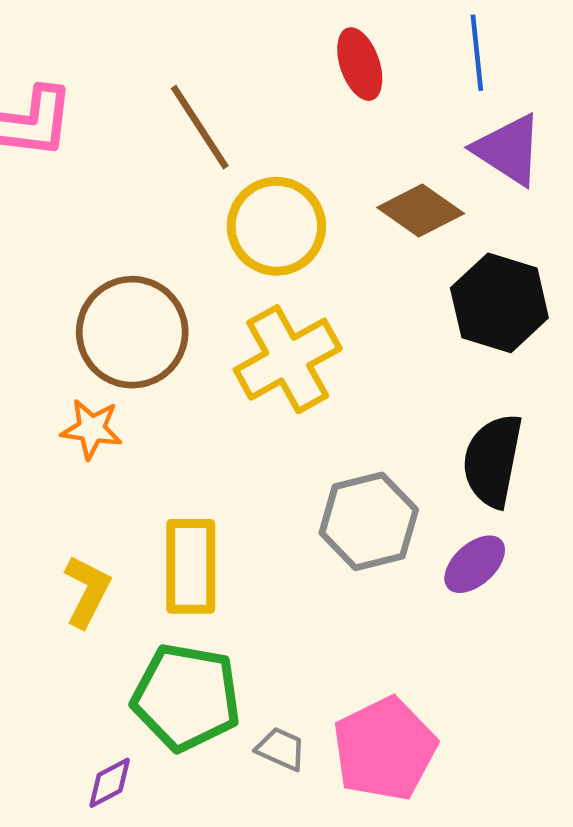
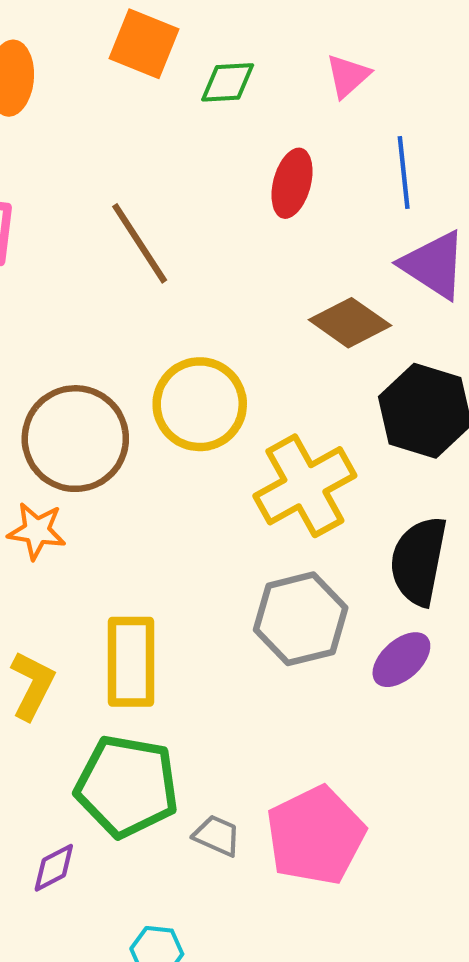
red ellipse: (360, 64) -> (292, 183), turned 34
yellow circle: (276, 226) -> (200, 404), moved
yellow cross: (288, 359) -> (305, 486), moved

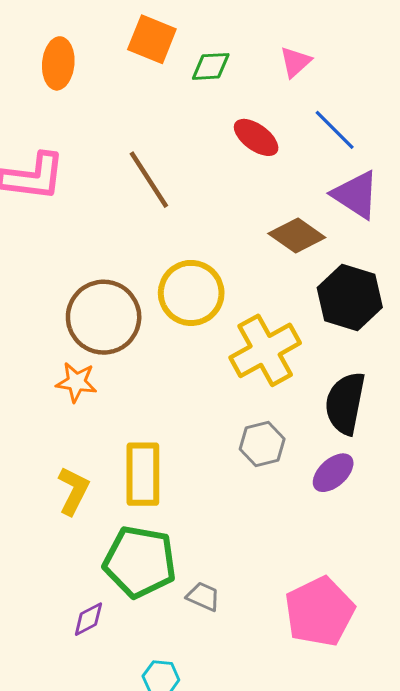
blue line: (404, 172) -> (335, 130), turned -39
red ellipse: (292, 183) -> (256, 137), turned -69
gray hexagon: (301, 619) -> (262, 444), size x0.7
pink pentagon: (316, 836) -> (320, 612), moved

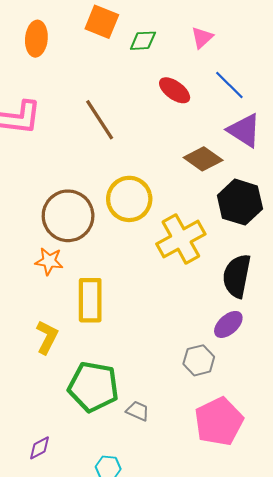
gray hexagon: (262, 444) -> (199, 360), moved
yellow rectangle: (143, 474) -> (90, 300), moved
purple diamond: (88, 619) -> (40, 448), moved

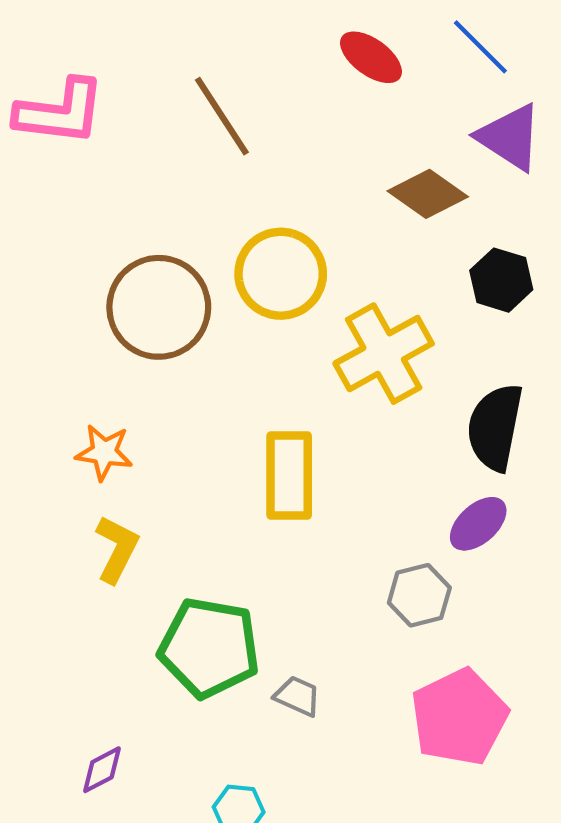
black hexagon: (240, 202) -> (501, 280), size x0.7
orange star: (49, 261) -> (104, 452), moved
yellow rectangle: (90, 300) -> (289, 475), moved

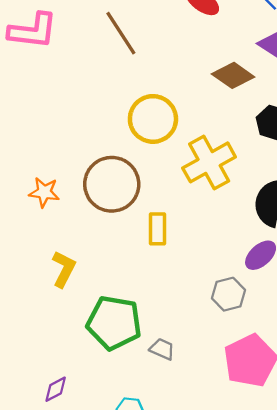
brown circle: (159, 307) -> (112, 184), moved
orange star: (104, 452) -> (44, 192), moved
yellow rectangle: (289, 475) -> (158, 229), size x0.7

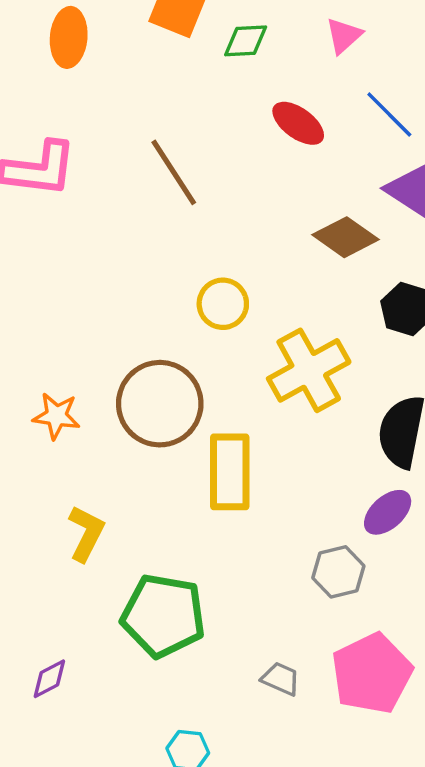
yellow circle: (153, 119) -> (223, 304), size x0.7
yellow rectangle: (158, 229) -> (230, 472), size x1.5
gray trapezoid: (162, 349) -> (281, 679), moved
purple diamond: (56, 389) -> (49, 679), moved

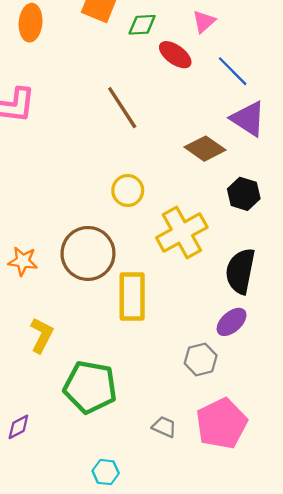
red ellipse: (298, 123) -> (175, 55), moved
brown line: (174, 172) -> (122, 108), moved

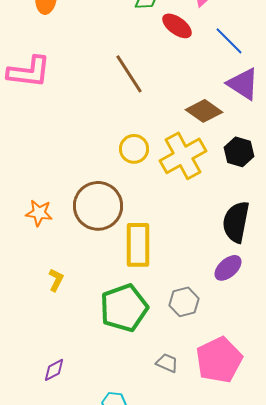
yellow cross: (182, 232) -> (183, 156), moved
yellow L-shape: (42, 335) -> (56, 280), size x0.7
gray hexagon: (201, 359) -> (184, 302), moved
green pentagon: (90, 387) -> (124, 308), moved, turned -30
purple diamond: (18, 427) -> (54, 370), moved

